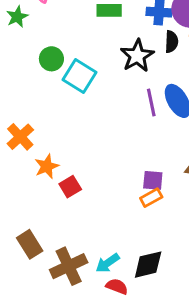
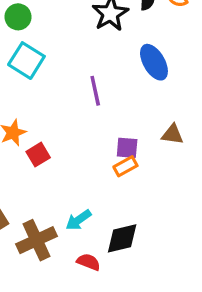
cyan square: (80, 76) -> (26, 61), moved
purple line: (151, 102) -> (95, 91), moved
cyan arrow: (108, 263) -> (78, 220), moved

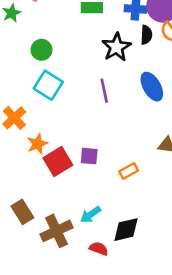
purple line: (95, 91) -> (104, 91), moved
purple square: (127, 148) -> (89, 156), moved
red square: (38, 155) -> (58, 161), size x1.5

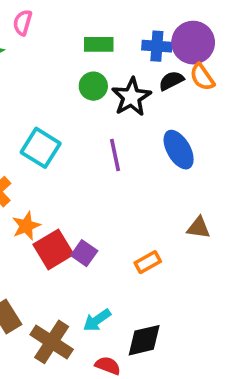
black semicircle: (146, 35) -> (171, 81), turned -120
green circle: (42, 50) -> (93, 86), moved
purple square: (89, 156) -> (84, 253), moved, turned 30
brown cross: (57, 231) -> (52, 342), turned -32

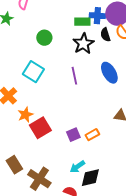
green rectangle: (99, 44) -> (82, 22), moved
black semicircle: (171, 81) -> (105, 35), turned -80
green circle: (93, 86) -> (44, 38), moved
purple square: (84, 253) -> (73, 135), moved, turned 32
cyan arrow: (97, 320) -> (77, 167), moved

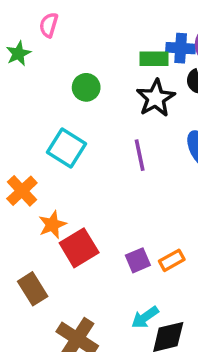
brown rectangle: (14, 165) -> (33, 289), moved

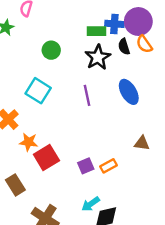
orange star: (52, 225) -> (29, 142), turned 30

